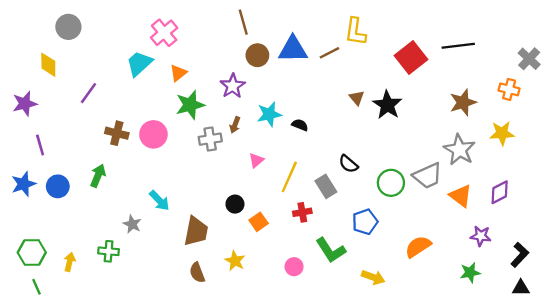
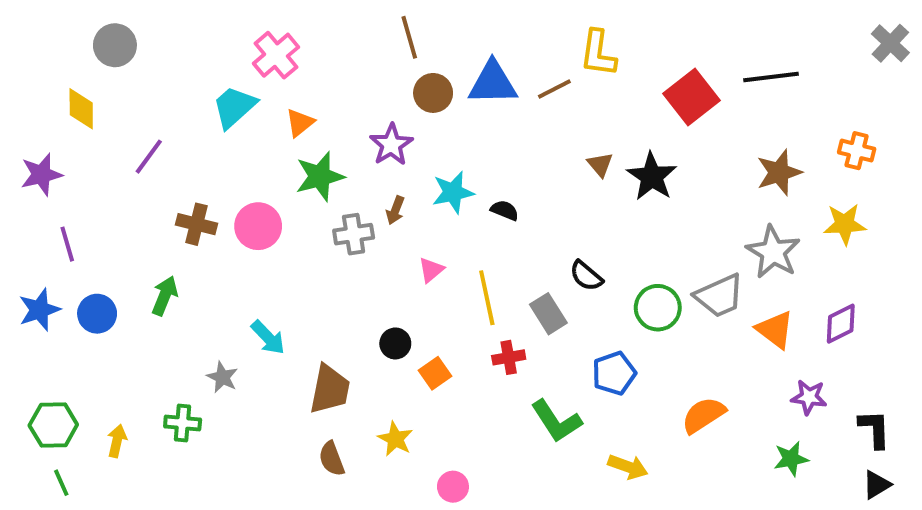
gray cross: (529, 59) -> (890, 43), moved
yellow line: (289, 177) -> (487, 298), turned -36
black L-shape: (520, 255) -> (874, 429), turned -45
pink circle: (294, 267) -> (453, 487), moved
black triangle: (521, 288) -> (876, 485), turned -30

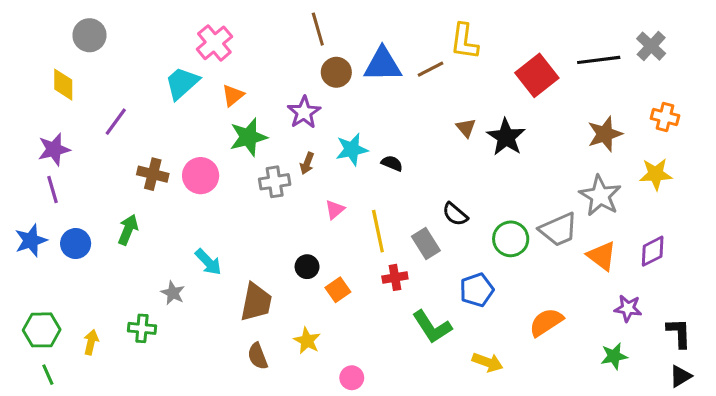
gray cross: (890, 43) -> (651, 46), moved
purple star: (41, 174) -> (54, 149), moved

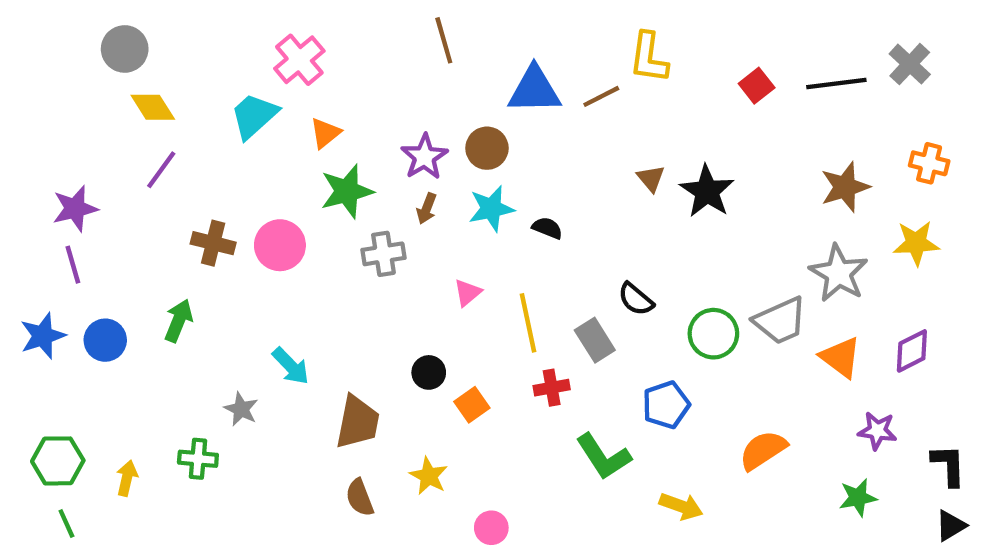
brown circle: (336, 72) -> (487, 148), moved
red square: (537, 75) -> (757, 86), moved, size x0.6
yellow diamond: (63, 85) -> (153, 107), moved, turned -32
brown arrow: (307, 163) -> (427, 209), moved

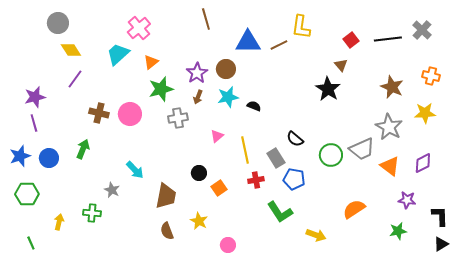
brown triangle: (651, 178) -> (341, 65), moved
brown star: (845, 187) -> (392, 87), turned -30
blue pentagon: (666, 405) -> (294, 179), moved, turned 30
green hexagon: (58, 461) -> (27, 194), moved

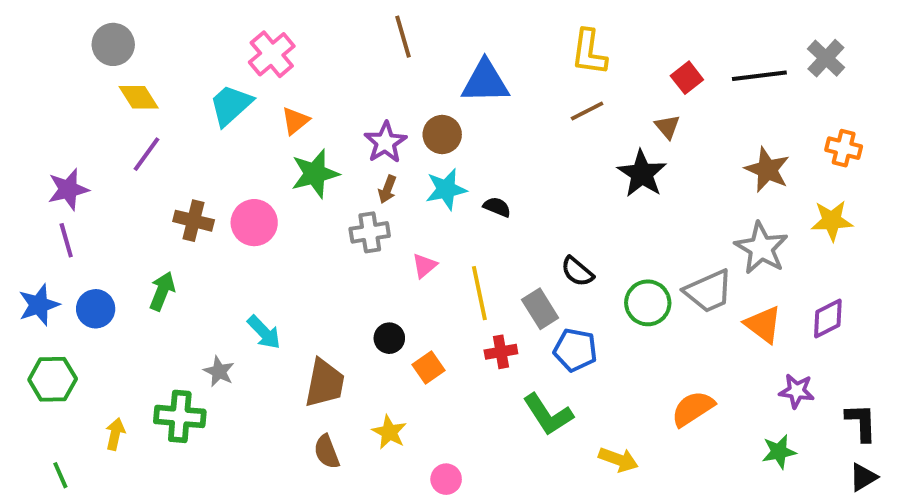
brown line: (279, 45) -> (587, 111), moved
gray cross: (178, 118) -> (370, 232), moved
green cross: (92, 213) -> (180, 416), size x1.4

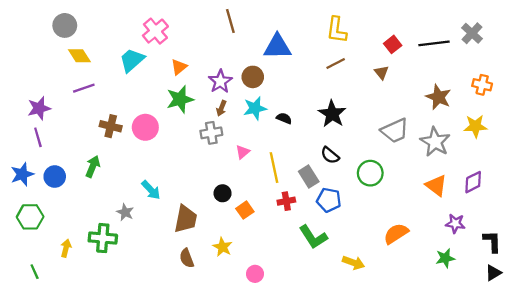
orange triangle: (295, 121) -> (179, 67), moved
purple line: (147, 154) -> (84, 88), turned 35
black star: (642, 174) -> (332, 114), moved
gray trapezoid: (708, 291) -> (395, 131), moved

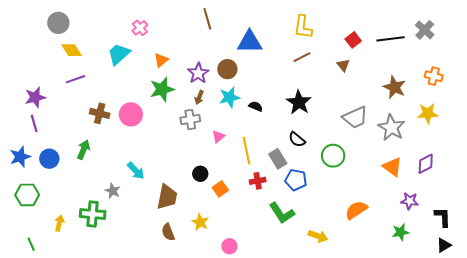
pink cross: (155, 31) -> (140, 28), size x0.7

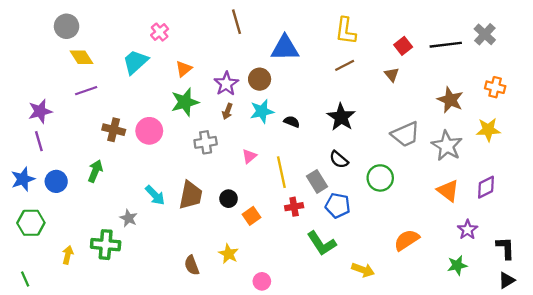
gray cross: (190, 119) -> (206, 142), moved
brown trapezoid: (167, 197) -> (191, 195), moved
purple star: (410, 201) -> (468, 230), turned 30
green line: (31, 244) -> (25, 279), moved

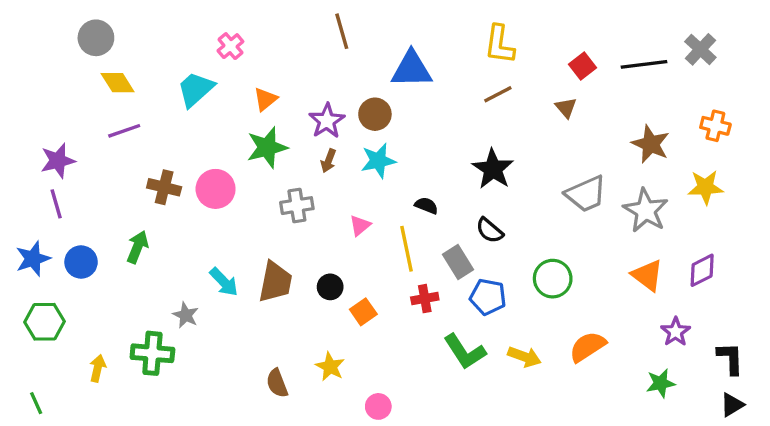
black semicircle: (292, 122) -> (426, 206), moved
green circle: (380, 178) -> (553, 279), moved
yellow arrow: (363, 270) -> (524, 357), moved

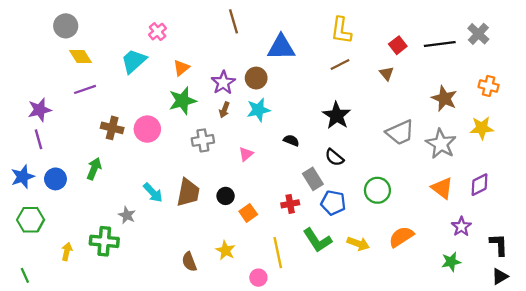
yellow line: (407, 249) -> (278, 253), moved

